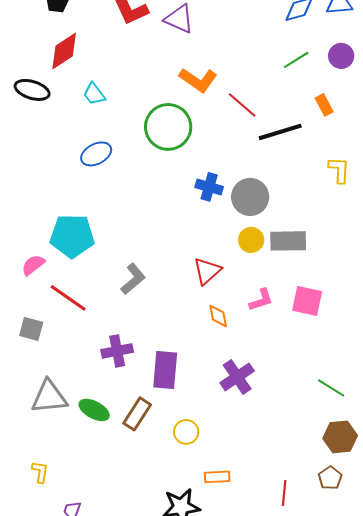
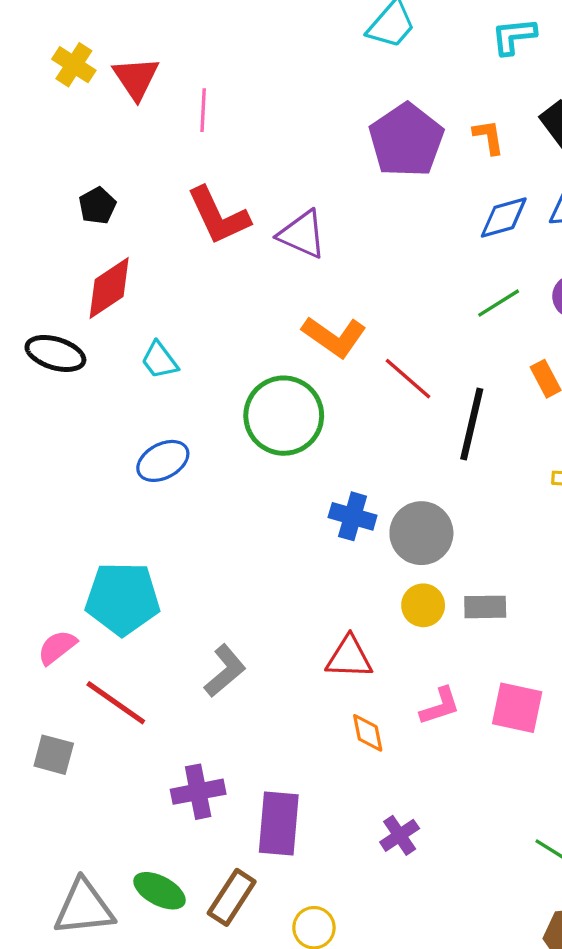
black line: (280, 132) -> (472, 424), turned -60
gray rectangle: (288, 241) -> (485, 607), size x0.7
red triangle: (207, 271) -> (349, 657), turned 44
purple cross: (237, 377) -> (400, 835), size x0.7
gray triangle: (49, 397) -> (84, 908), moved

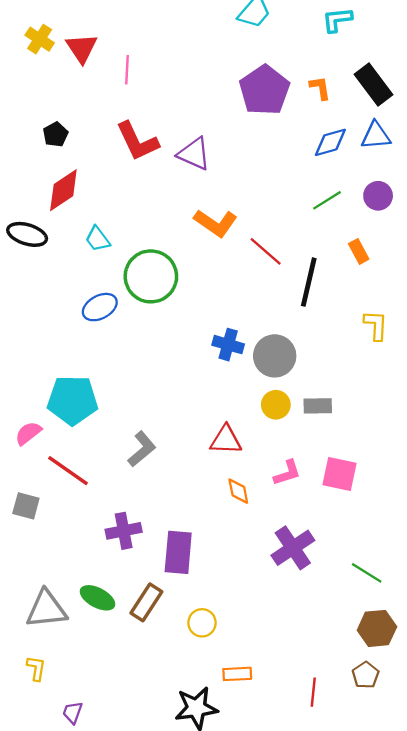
green circle: (284, 416) -> (151, 276), moved
purple cross: (400, 835) -> (293, 548), moved, size x1.6

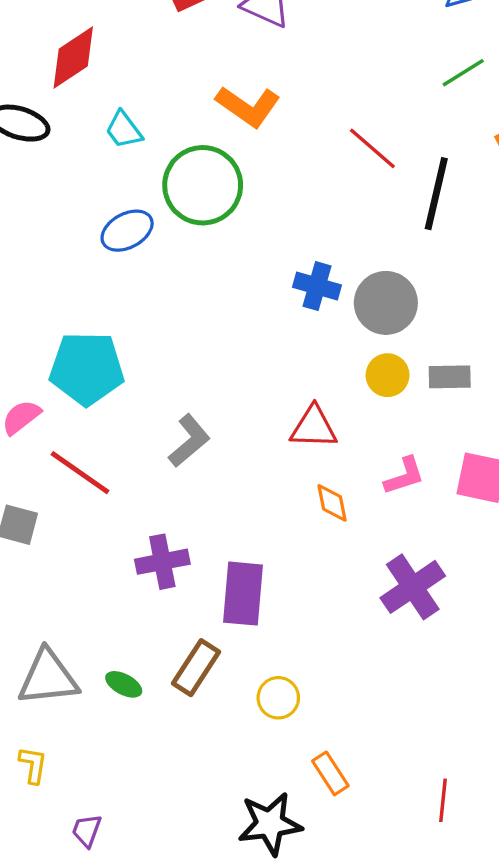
orange L-shape: (216, 223) -> (248, 106), moved
green ellipse: (98, 598) -> (124, 684), moved, size x0.7
orange rectangle: (237, 674) -> (330, 773), turned 60

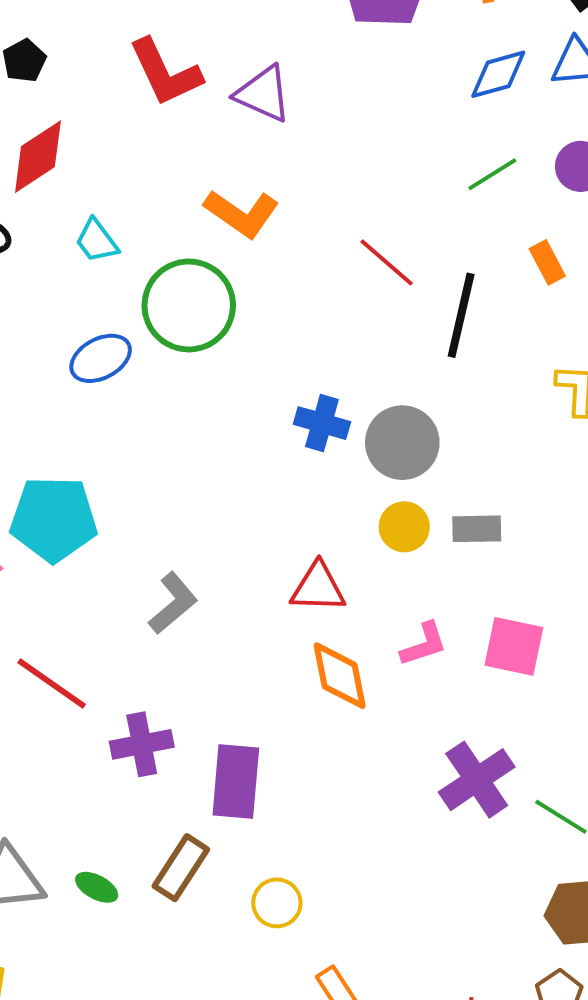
red line: (80, 473) -> (52, 684), moved
orange diamond: (332, 503) -> (340, 676), size x1.5
purple cross: (413, 587) -> (477, 780), moved

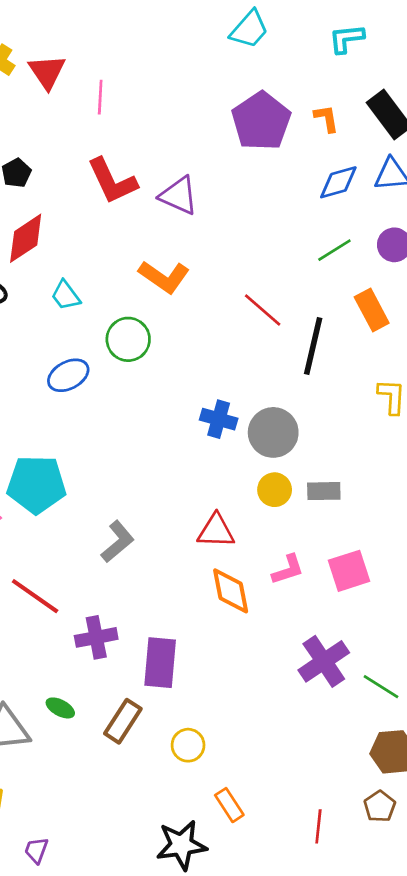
orange rectangle: (547, 262) -> (372, 310), size x1.4
green circle: (189, 305) -> (128, 339), size x0.7
pink square: (514, 646) -> (349, 571), turned -30
green ellipse: (97, 887) -> (60, 708), moved

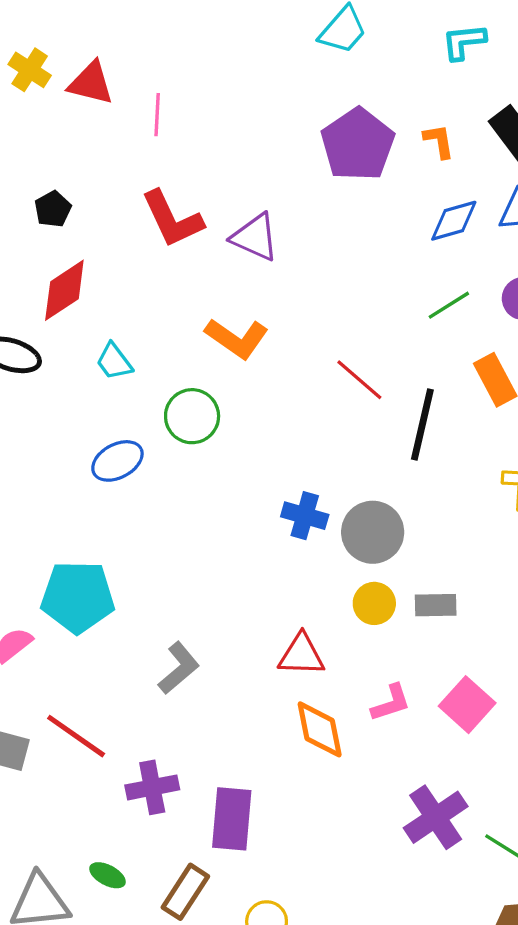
red triangle: (47, 72) -> (91, 83), turned -42
pink square: (349, 571) -> (467, 705), turned -30

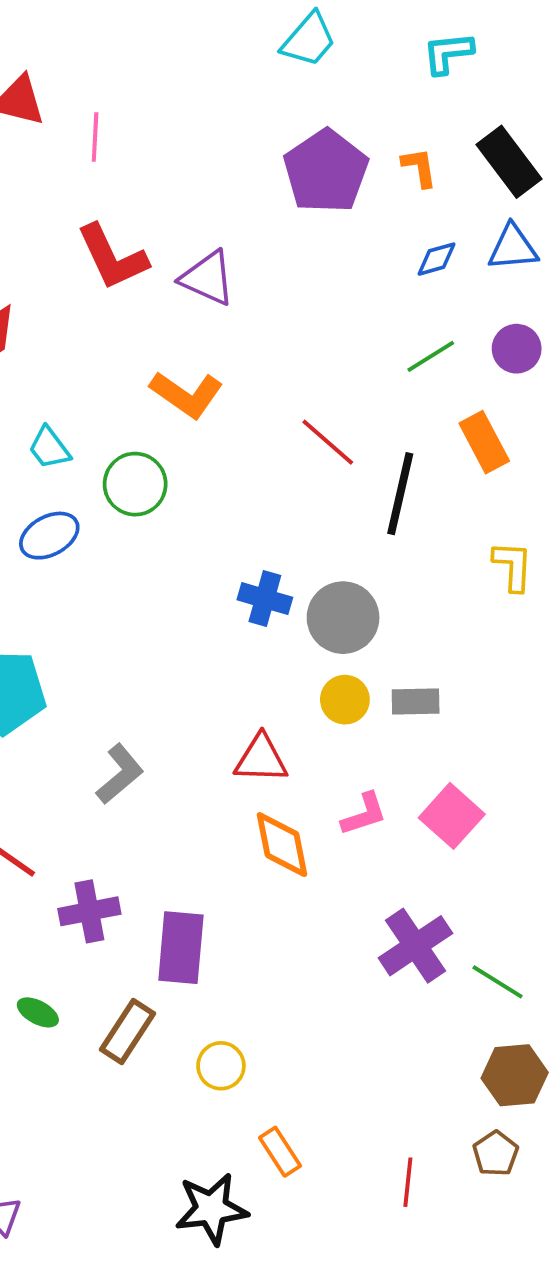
blue diamond: (454, 221) -> (436, 259), size x0.7
cyan trapezoid: (114, 362) -> (49, 448), moved

